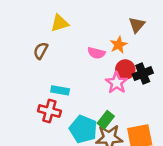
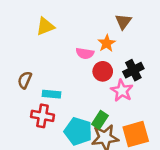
brown semicircle: (41, 51) -> (25, 80), moved
red circle: (125, 69) -> (103, 71), moved
pink star: (117, 83) -> (122, 91), moved

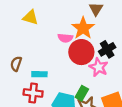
yellow triangle: (45, 26) -> (30, 17), turned 42
orange star: (107, 43) -> (83, 28), size x1.5
red circle: (103, 71) -> (81, 52), size x1.5

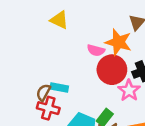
orange star: (83, 28) -> (118, 42), turned -30
brown semicircle: (16, 64) -> (43, 92), moved

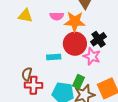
pink semicircle: (96, 50) -> (57, 16), moved
cyan rectangle: (59, 88) -> (54, 57), moved

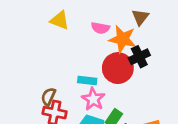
black cross: (99, 39) -> (139, 57), moved
pink star: (92, 56) -> (93, 99), moved

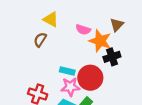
red circle: (118, 68) -> (90, 78), moved
brown semicircle: (48, 97) -> (40, 40), moved
pink star: (93, 99) -> (70, 87), turned 30

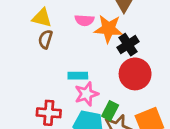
brown semicircle: (40, 40) -> (45, 39), moved
red circle: (90, 78) -> (135, 74), moved

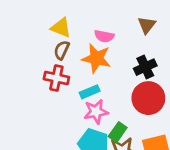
orange star: (109, 29) -> (96, 58), moved
cyan rectangle: (78, 76) -> (90, 92), turned -30
red cross: (49, 113) -> (56, 78), moved

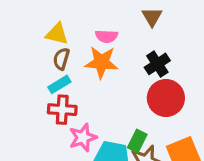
red cross: (56, 78) -> (62, 110), moved
cyan rectangle: (90, 92) -> (59, 84), moved
pink star: (96, 112) -> (83, 138), moved

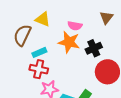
brown semicircle: (61, 59) -> (22, 35), moved, size x1.5
black cross: (157, 64) -> (94, 48), moved

